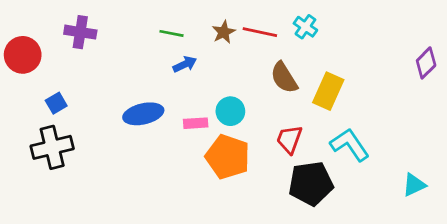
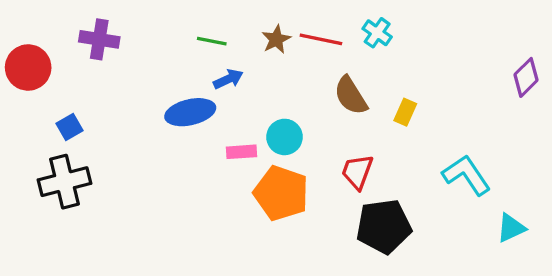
yellow rectangle: (328, 91) -> (405, 112), size x0.6
blue ellipse: (143, 114) -> (190, 112), moved
cyan L-shape: (350, 145) -> (466, 175), moved

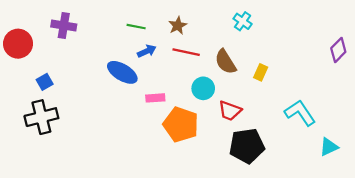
red line: (321, 39) -> (186, 52), moved
blue ellipse: (190, 112) -> (122, 72), turned 44
cyan circle: (285, 137) -> (203, 88), moved
red trapezoid: (357, 172) -> (230, 111), turned -90

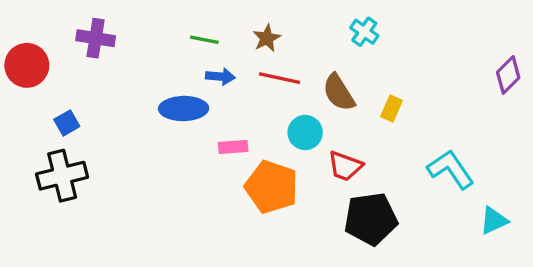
blue arrow: (147, 51) -> (220, 77), turned 30
blue ellipse: (122, 72) -> (184, 109), turned -32

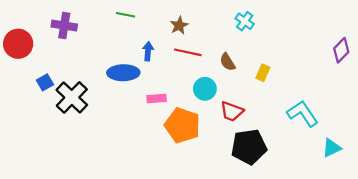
green line: (204, 40) -> (125, 15), moved
blue arrow: (220, 77) -> (148, 51), turned -90
brown semicircle: (339, 93) -> (227, 62), size x0.7
black cross: (62, 176) -> (72, 97), moved, turned -32

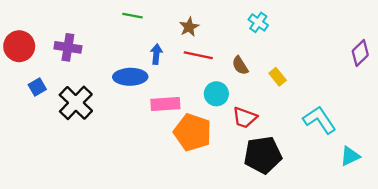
purple cross: (64, 25) -> (68, 47), moved
yellow rectangle: (263, 73) -> (278, 77), turned -63
blue square: (45, 82) -> (37, 87), moved
pink rectangle: (157, 98) -> (165, 104), size x1.4

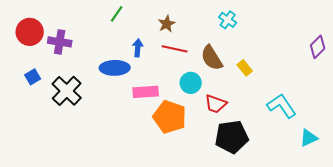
green line: (133, 16) -> (117, 14), turned -66
red circle: (19, 46) -> (30, 32), moved
brown semicircle: (240, 65) -> (212, 58), size x1.5

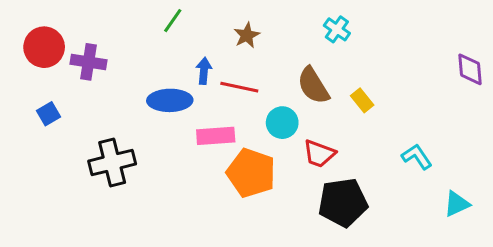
purple diamond: (318, 47) -> (470, 69), turned -50
red line: (175, 49) -> (239, 87), moved
black cross: (67, 91) -> (112, 163), moved, turned 32
cyan L-shape: (282, 106) -> (417, 157), size x0.7

